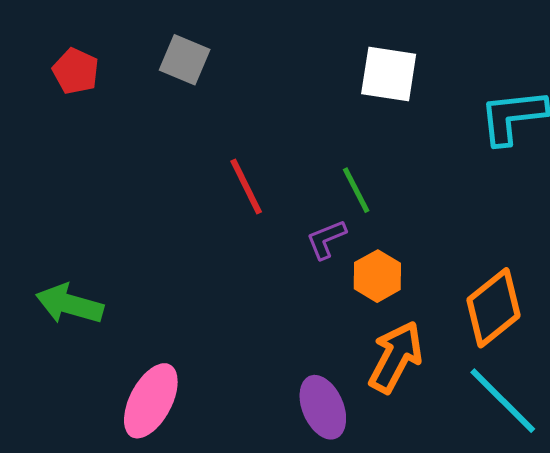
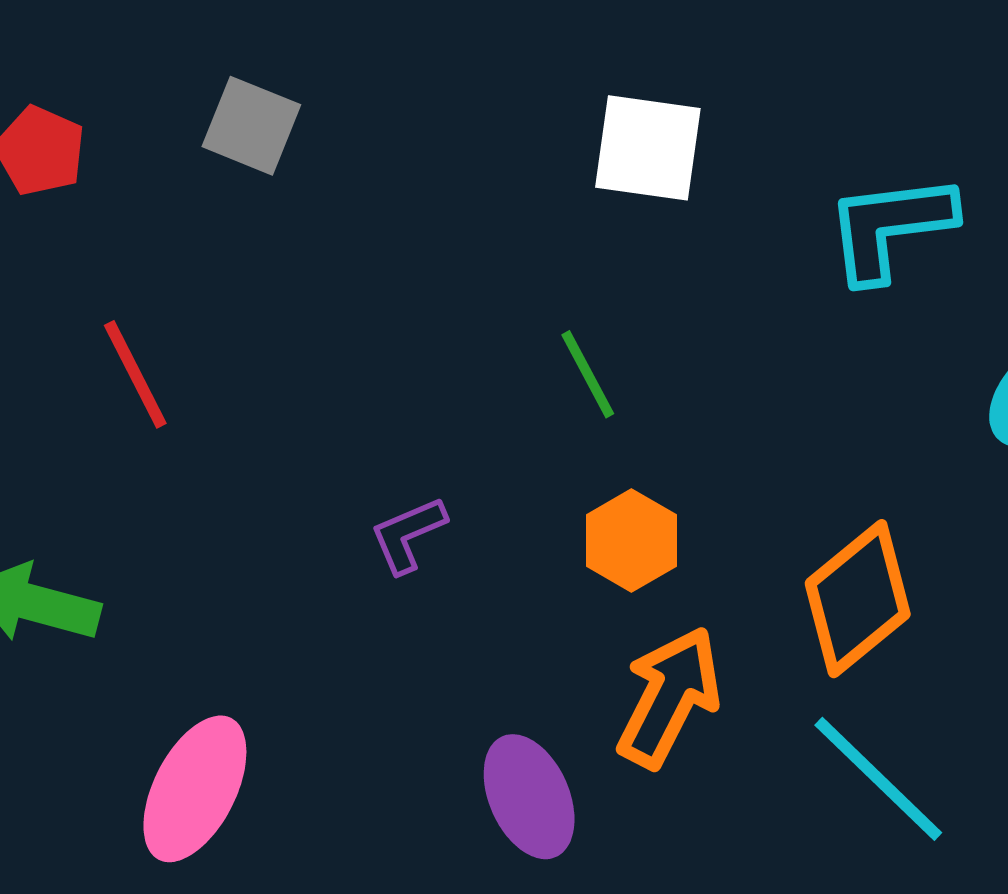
red line: (246, 187) -> (135, 374), moved
purple L-shape: (326, 239) -> (408, 535), moved

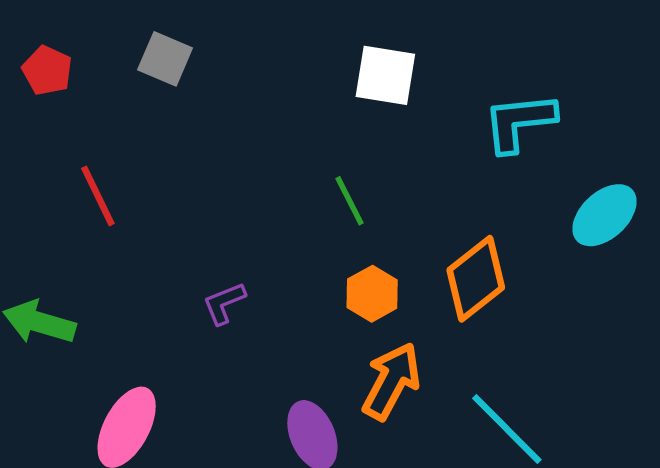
purple L-shape: (408, 535) -> (224, 303), moved
orange diamond: (858, 599) -> (476, 279), moved

